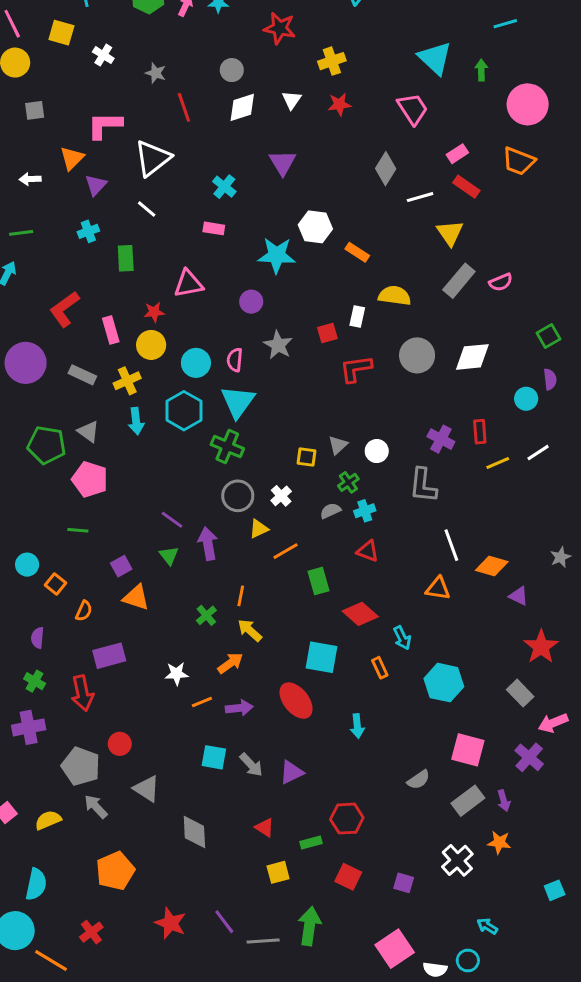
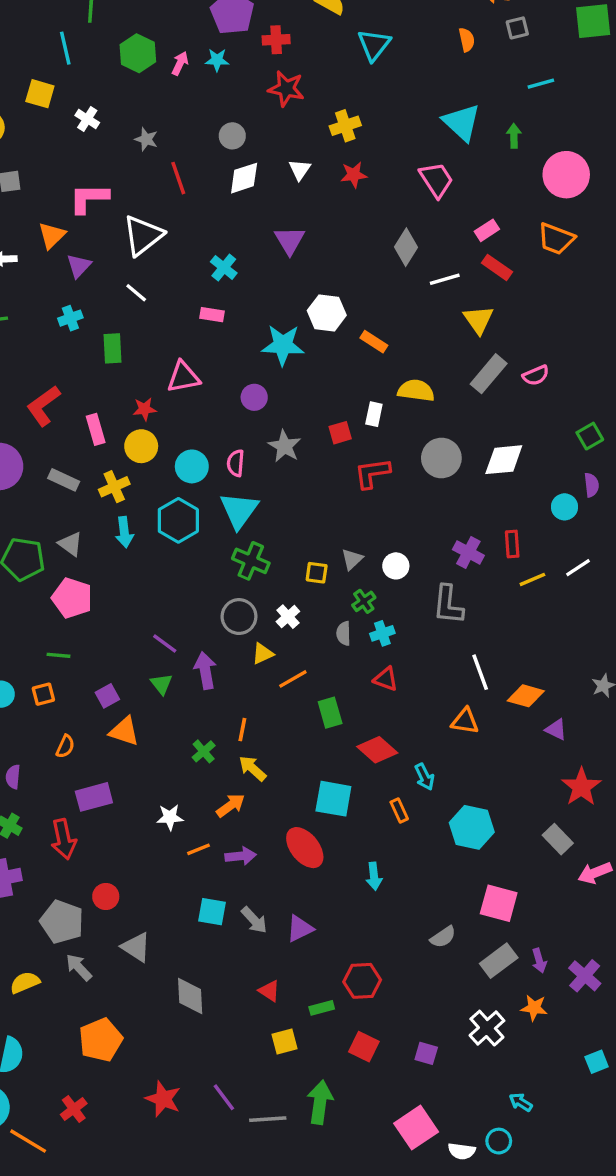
green cross: (227, 447) -> (251, 561), moved
gray semicircle: (330, 511) -> (344, 633), turned -66
orange square: (55, 584) -> (43, 694), moved, turned 36
purple cross: (529, 757) -> (585, 976), moved

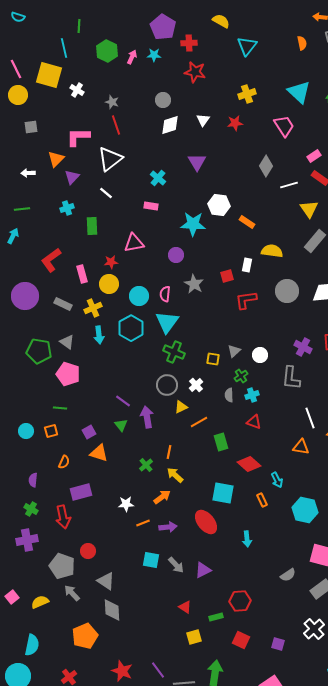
yellow square: (40, 94) -> (49, 75), size x1.5
yellow cross: (345, 126) -> (247, 94), moved
red line: (178, 178) -> (116, 125), moved
gray diamond: (190, 996) -> (112, 610), moved

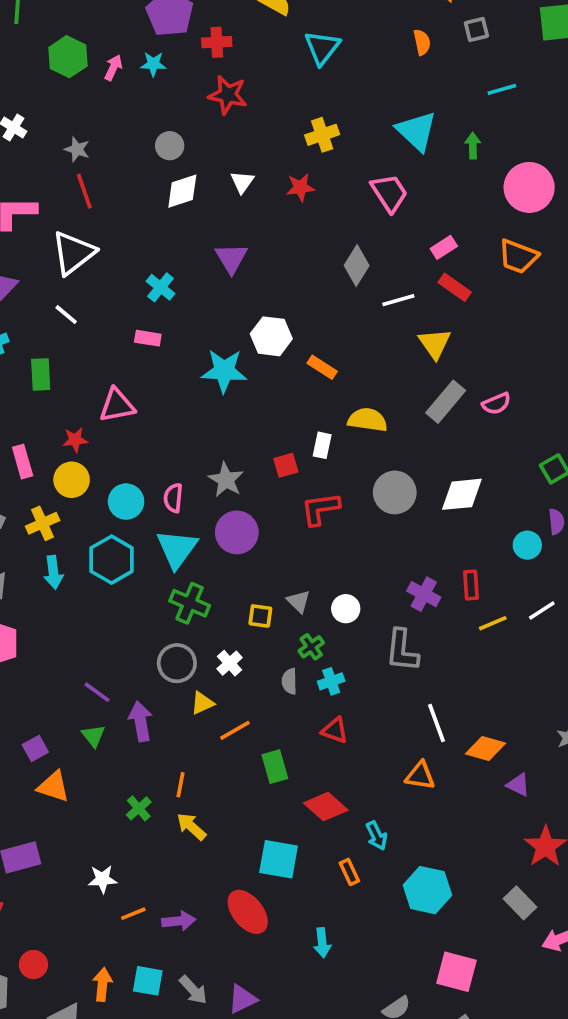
purple circle: (176, 255) -> (237, 532), moved, size x1.5
gray triangle: (234, 351) -> (299, 601), turned -32
orange arrow: (162, 497) -> (102, 984), moved, turned -48

